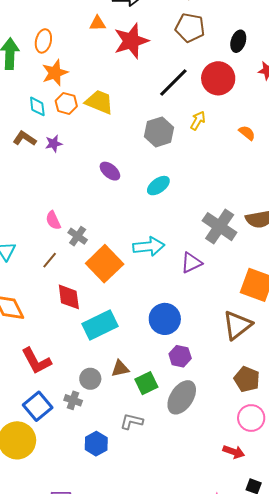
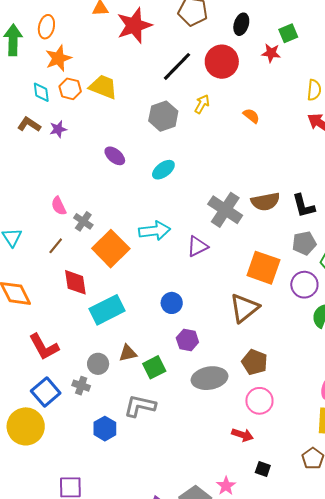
blue circle: (165, 319) -> (172, 303), size x0.7
gray ellipse: (182, 397) -> (209, 378), moved, turned 48
gray L-shape: (132, 421) -> (140, 406), size x1.4

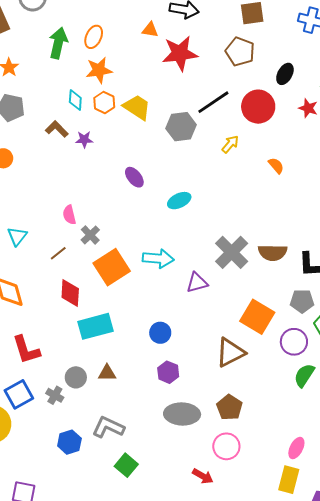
gray hexagon: (163, 116) -> (181, 127), moved
green square: (154, 367) -> (126, 465), moved, turned -35

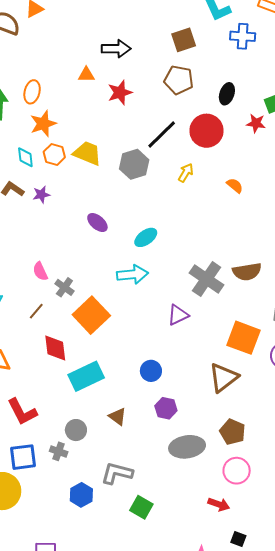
red star: (180, 53) -> (120, 93), size x0.7
cyan arrow: (158, 259) -> (132, 274), moved
brown triangle: (107, 373) -> (118, 417), moved, turned 48
blue square: (19, 394) -> (23, 457), turned 32

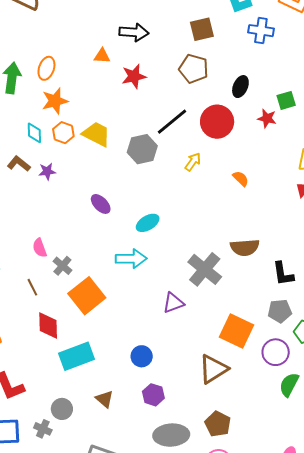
brown semicircle: (247, 272) -> (245, 247), moved
brown line: (36, 311) -> (32, 287), turned -72

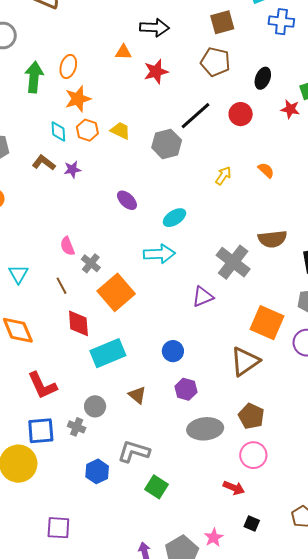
red circle: (217, 122) -> (241, 114), size x0.7
yellow trapezoid: (96, 134) -> (120, 131), size x0.7
yellow arrow: (193, 162) -> (223, 176), moved

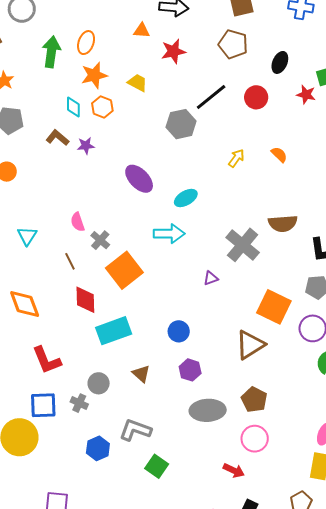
yellow trapezoid: (120, 131) -> (138, 83), moved
purple ellipse: (127, 200) -> (139, 179), size x1.4
cyan triangle: (18, 274) -> (27, 236), moved
purple triangle: (203, 297) -> (211, 278), size x0.7

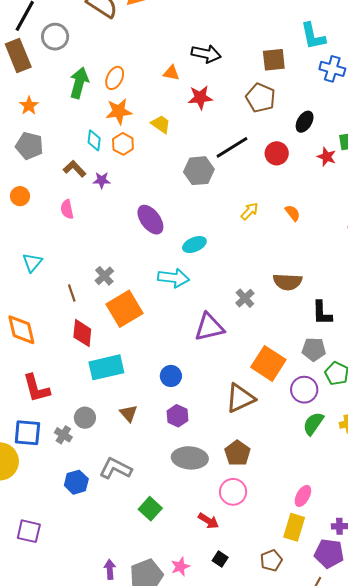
pink semicircle: (78, 222) -> (67, 209), moved
gray cross: (243, 245) -> (245, 298), size x0.6
purple triangle: (211, 278) -> (209, 327), size x2.0
green square: (157, 466) -> (150, 509), moved

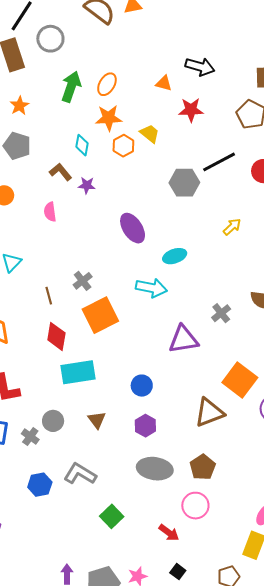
orange hexagon: (123, 144) -> (123, 146), moved

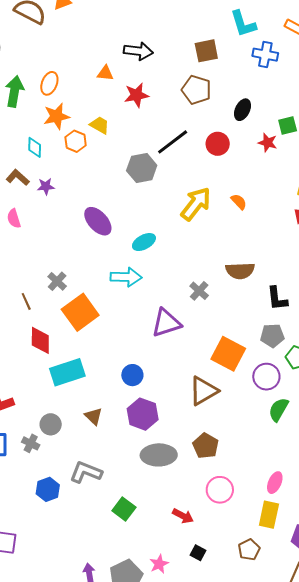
yellow arrow: (232, 227) -> (196, 204), size x1.8
purple hexagon: (145, 426) -> (143, 414), size x1.4
pink circle: (195, 506) -> (220, 490), moved

